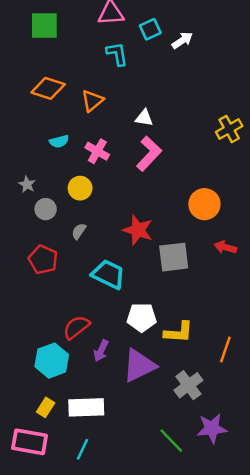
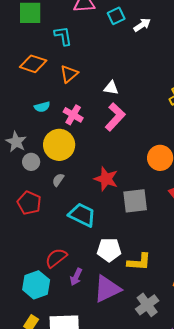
cyan L-shape: (117, 54) -> (63, 36), moved
gray star: (27, 184) -> (16, 142), size x1.5
yellow circle: (80, 188) -> (59, 145), size x1.6

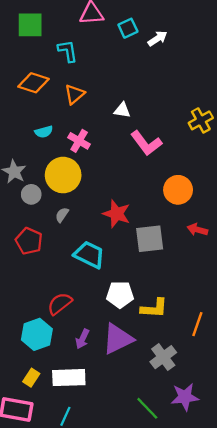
pink L-shape: (115, 117) -> (146, 143), moved, turned 100
purple arrow: (76, 277) -> (82, 339), moved

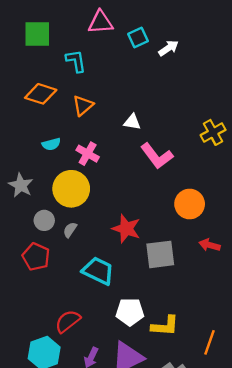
gray circle: (31, 194) -> (44, 220), moved

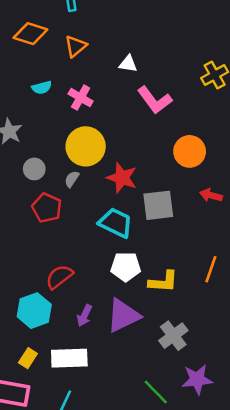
yellow circle: (71, 189) -> (86, 146), moved
gray semicircle: (70, 230) -> (72, 179), moved
red pentagon: (36, 257) -> (47, 208), moved
cyan trapezoid: (98, 271) -> (116, 223), moved
orange line: (210, 342) -> (211, 269), moved

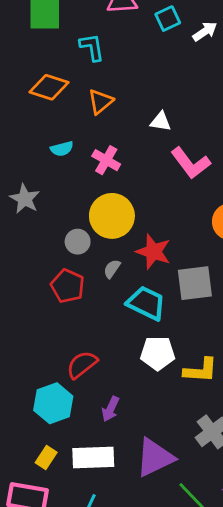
gray circle: (34, 169) -> (78, 242), moved
gray semicircle: (72, 179) -> (112, 269), moved
purple triangle: (123, 316) -> (155, 458), moved

